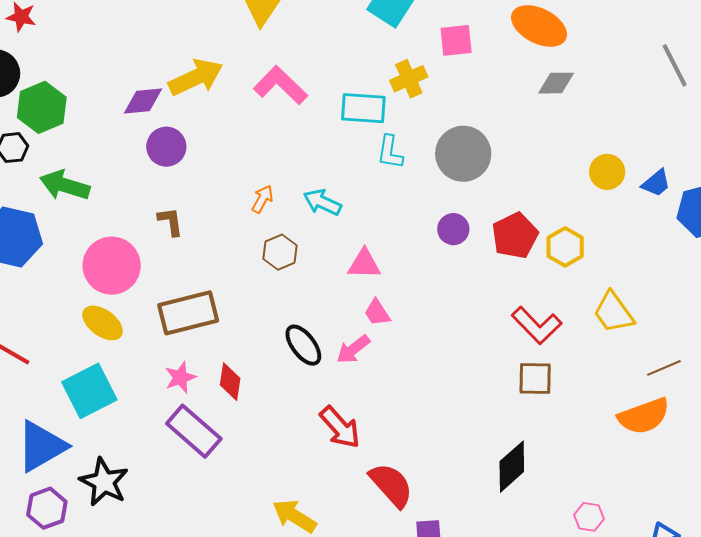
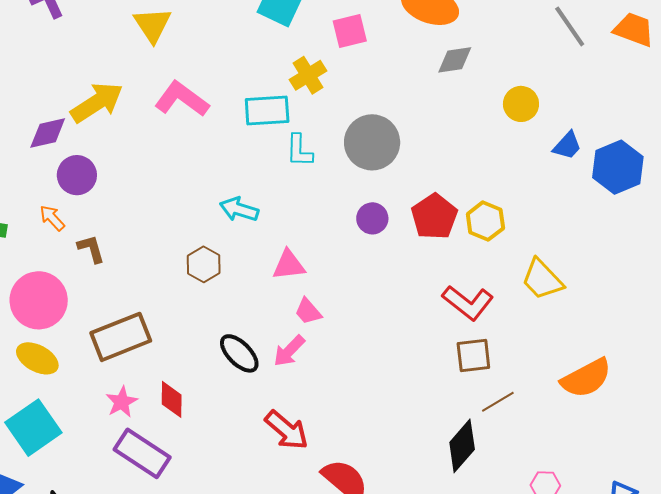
yellow circle: (607, 172) -> (521, 104), moved
orange arrow: (262, 199) -> (52, 218), moved, turned -64
brown line: (664, 368) -> (498, 402), moved

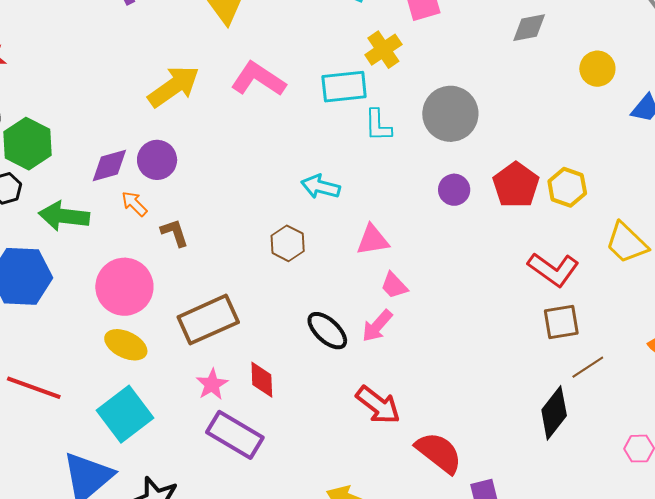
purple diamond: (48, 133) -> (109, 166), moved

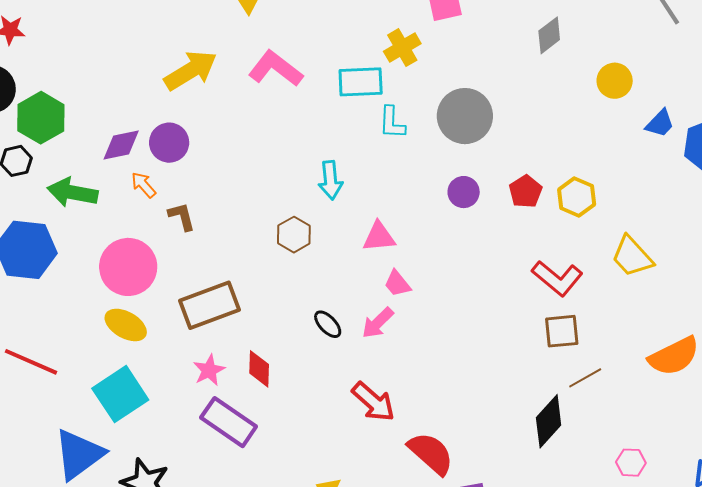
gray diamond: (529, 28) -> (549, 35), turned -30
red pentagon: (516, 185) -> (526, 191), size x0.7
cyan arrow: (321, 187) -> (330, 180), turned -114
black ellipse: (327, 331) -> (328, 324), size x0.7

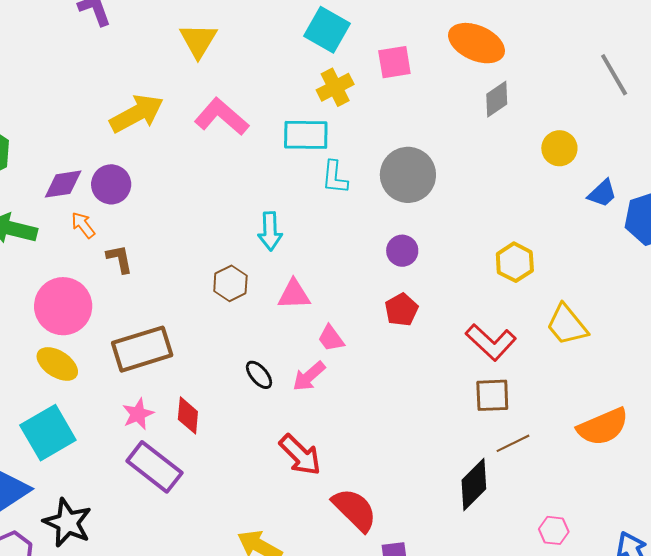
yellow cross: (402, 48) -> (335, 87), moved
red pentagon: (526, 191) -> (401, 310), moved
pink triangle: (379, 237) -> (294, 294), moved

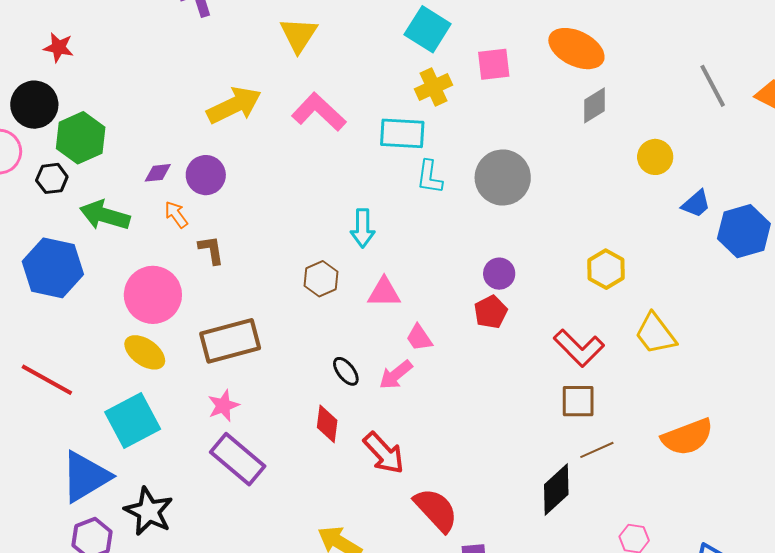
purple diamond: (63, 184) -> (158, 173), size x0.7
purple circle: (402, 251) -> (499, 274), moved
red diamond: (188, 415) -> (327, 424), moved

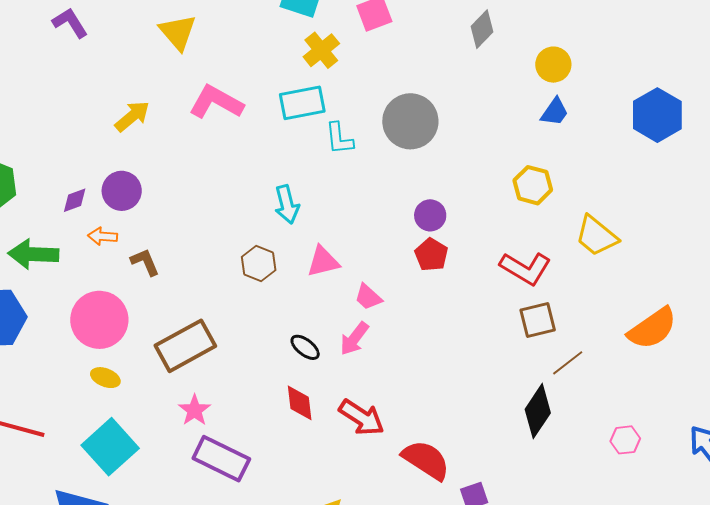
yellow arrow: (234, 105) -> (132, 116), size x0.7
blue trapezoid: (696, 204) -> (555, 112), moved
orange arrow: (176, 215) -> (102, 236), turned -36
yellow ellipse: (145, 352) -> (105, 378), size x0.7

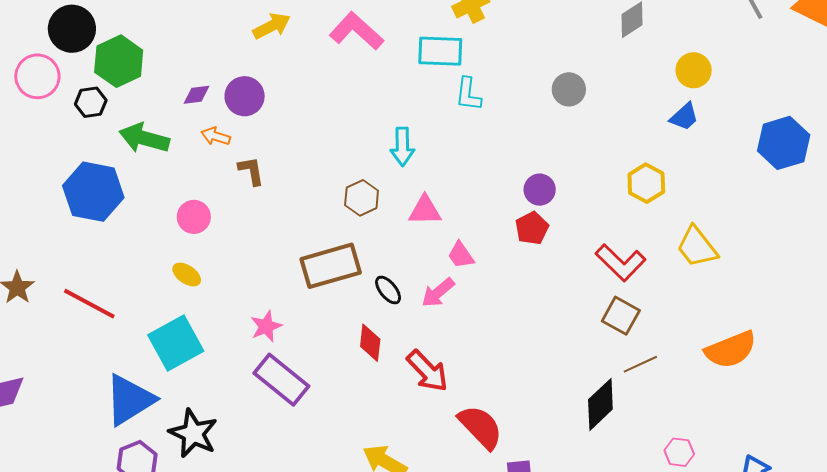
gray circle: (410, 121) -> (569, 89), moved, size x0.6
pink circle: (99, 320) -> (194, 217), size x0.6
brown square: (538, 320) -> (621, 316), turned 30
brown rectangle: (185, 346) -> (331, 266), moved

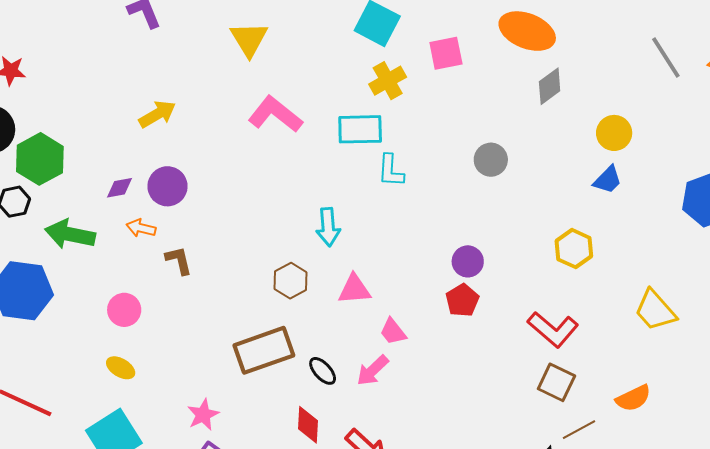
yellow arrow: (272, 26) -> (157, 114), moved
yellow trapezoid: (697, 247) -> (655, 310), moved
orange semicircle: (731, 350) -> (633, 398), moved, size x0.7

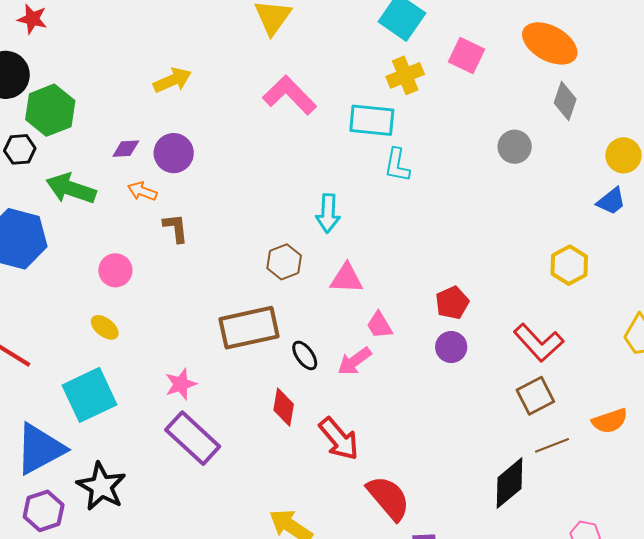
pink square: (446, 53) -> (466, 55), turned 30
gray diamond: (550, 86) -> (565, 101), turned -42
gray circle: (491, 160) -> (515, 147), moved
purple circle: (468, 261) -> (451, 347), moved
brown square: (556, 382) -> (535, 396), turned 30

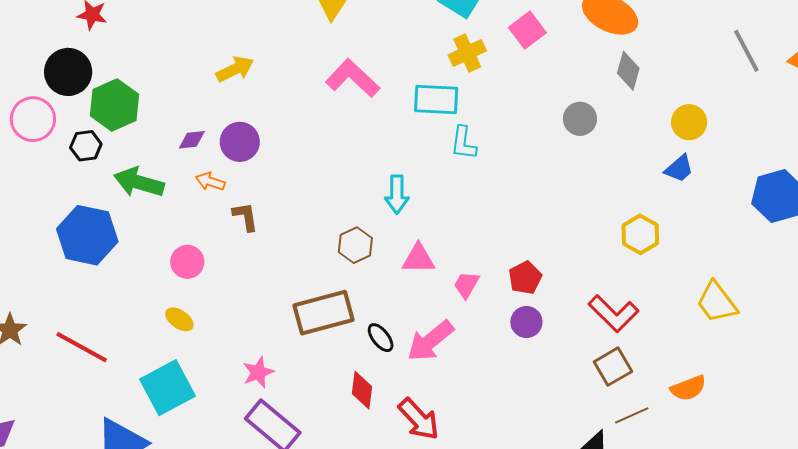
pink square: (466, 55) -> (527, 30), turned 30
pink trapezoid: (379, 325) -> (466, 285), moved, turned 64
pink arrow: (354, 361) -> (430, 341), size x1.4

